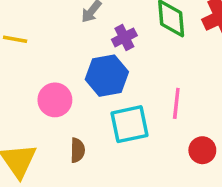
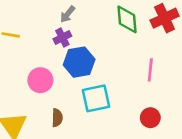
purple cross: (124, 37) -> (62, 38), moved
pink line: (176, 103) -> (150, 70), moved

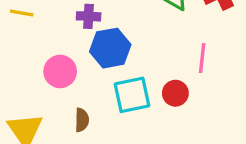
purple cross: (62, 38) -> (89, 16), turned 30
red circle: (150, 118) -> (175, 93), moved

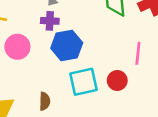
pink circle: (60, 71) -> (17, 47), moved

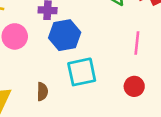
red circle: (117, 80) -> (134, 86), moved

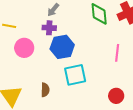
red circle: (134, 86) -> (116, 96), moved

